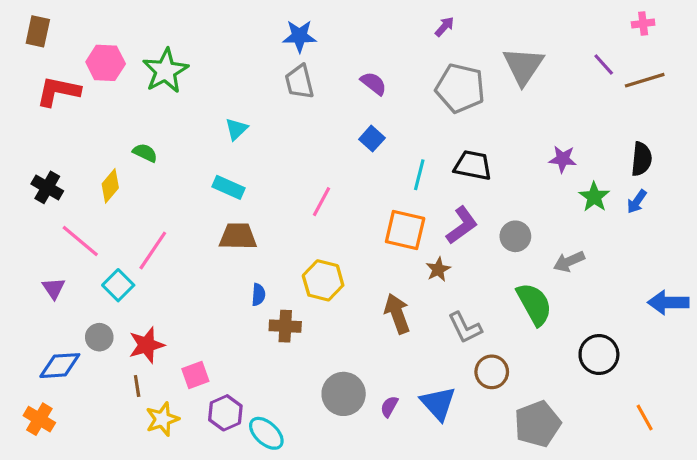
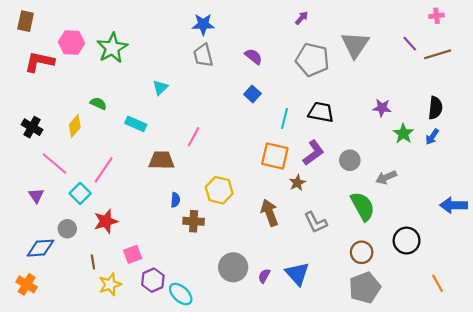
cyan rectangle: (228, 187) -> (136, 124), moved
pink line: (321, 202) -> (194, 137), moved
red star: (147, 345) -> (106, 221), moved
brown circle: (492, 372) -> (362, 252), moved

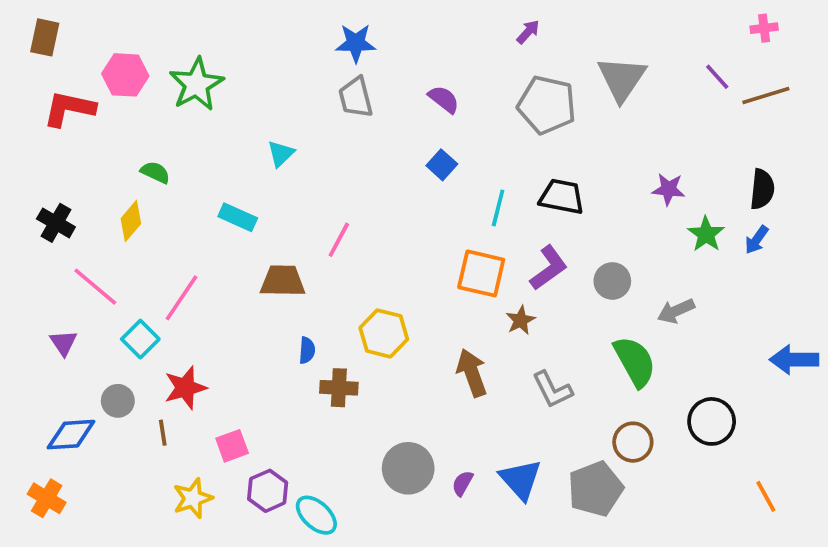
green semicircle: (98, 104) -> (155, 172), moved
brown line: (93, 262) -> (163, 433), moved
gray pentagon: (365, 288) -> (595, 489), moved

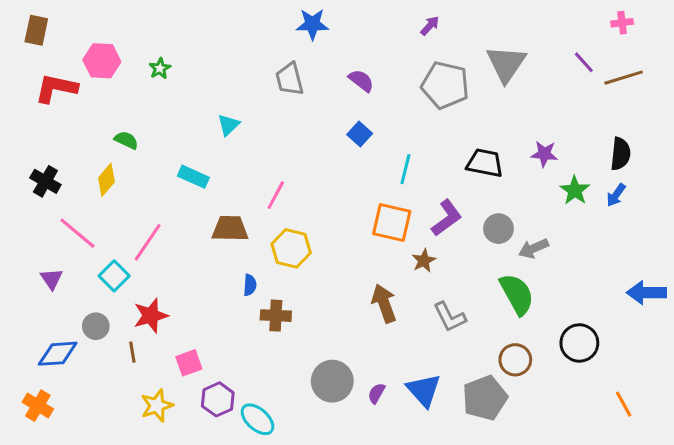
blue star: (356, 43) -> (312, 24), moved
green star: (196, 84) -> (160, 68), size x0.5
black trapezoid: (562, 197) -> (485, 163), moved
gray arrow: (676, 311) -> (534, 248), moved
yellow hexagon: (384, 333) -> (291, 248), moved

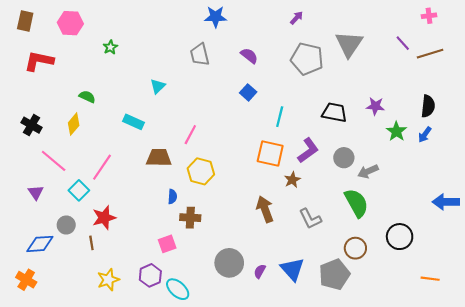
pink hexagon: (102, 61) -> (70, 23), moved
pink square: (189, 363) -> (167, 244), moved
orange line: (624, 404) -> (430, 279), turned -54

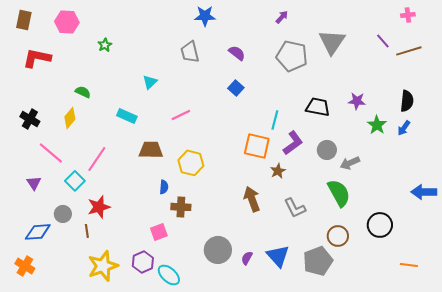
cyan line: (280, 117) -> (275, 120), moved
pink line: (190, 135) -> (181, 115), moved, turned 36
yellow star: (108, 280) -> (103, 266), size x1.4

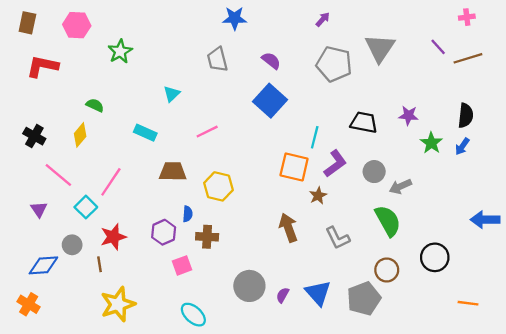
green star: (105, 45) -> (120, 51), size x1.5
blue square: (236, 88) -> (270, 101), size x1.8
purple hexagon: (143, 262) -> (164, 232), moved

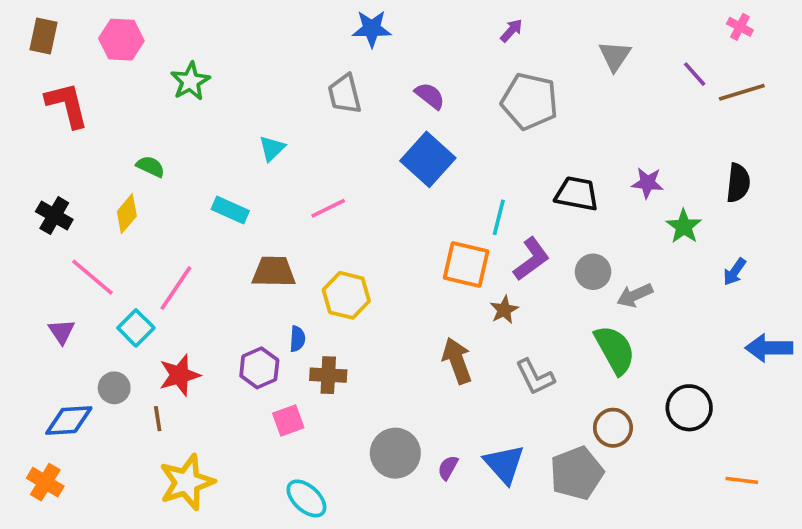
pink cross: (467, 17) -> (740, 27), turned 35
gray triangle: (380, 48) -> (615, 56), moved, size x0.7
red L-shape: (42, 66) -> (67, 105), turned 64
blue arrow: (462, 146) -> (735, 272), moved

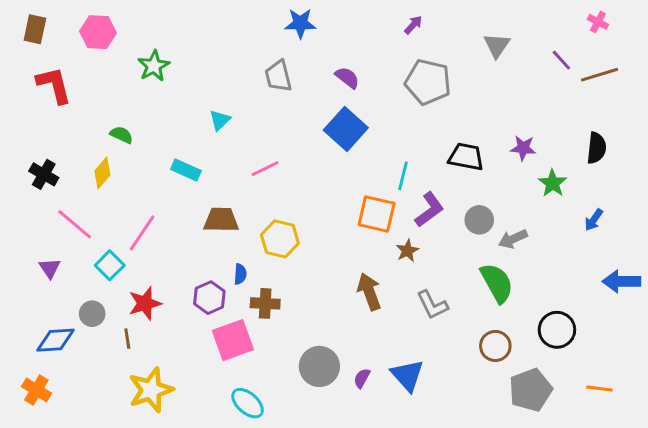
pink square: (288, 420) -> (233, 340), size x1.6
gray pentagon: (577, 473) -> (531, 390), moved

